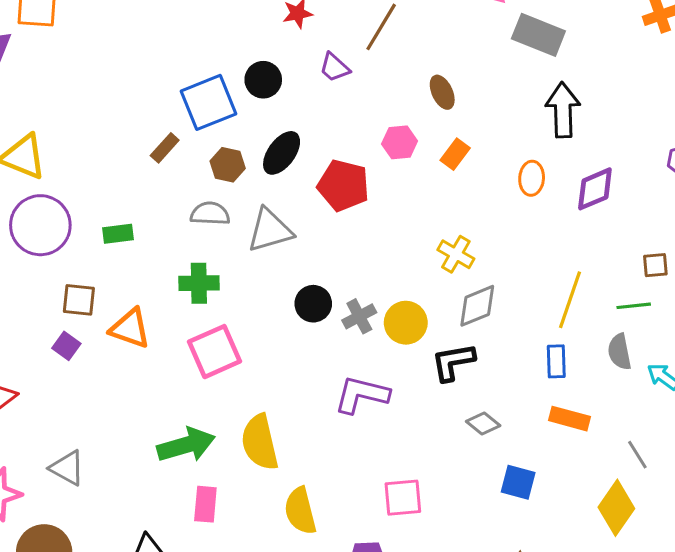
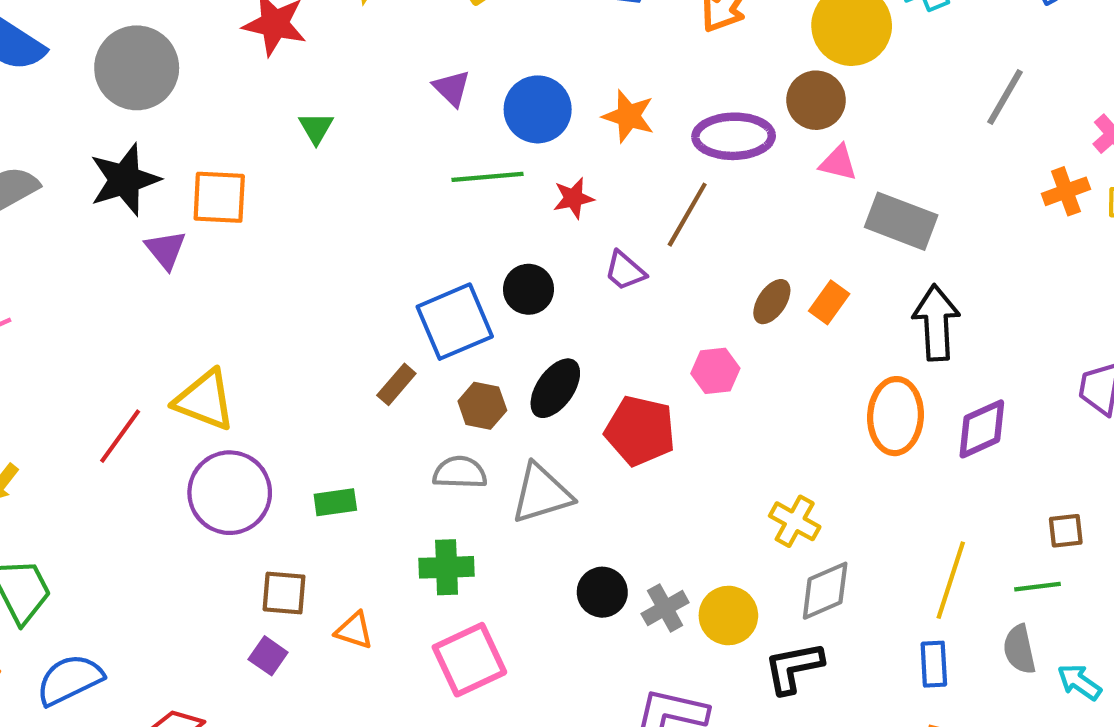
brown ellipse: (442, 92) -> (772, 302), turned 60
orange rectangle: (455, 154) -> (829, 302), moved
orange ellipse: (532, 178) -> (895, 416), size x1.6
orange triangle: (130, 328) -> (354, 630), size x0.7

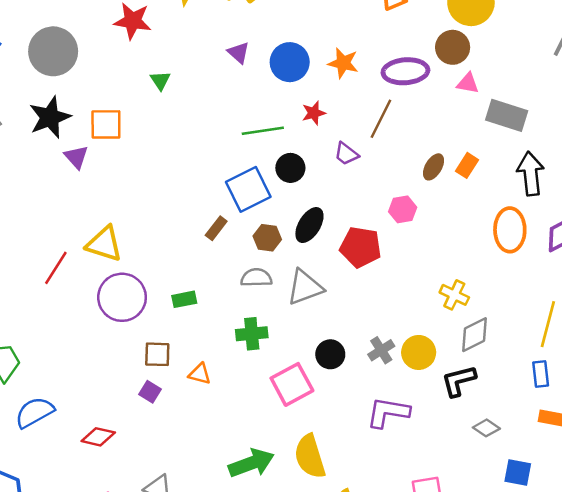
green line: (488, 177) -> (263, 131), moved
black circle: (602, 592) -> (330, 354), moved
pink square: (469, 660) -> (292, 384), moved

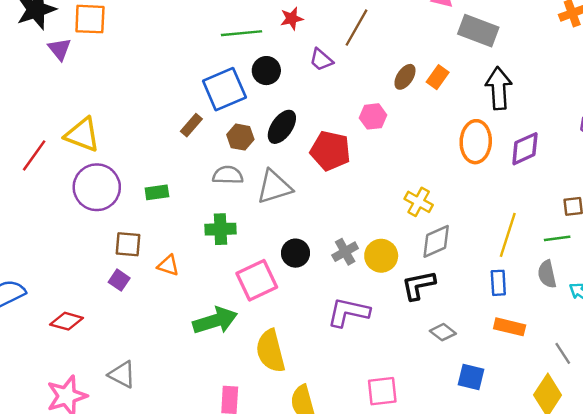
green arrow: (251, 463) -> (215, 321), moved

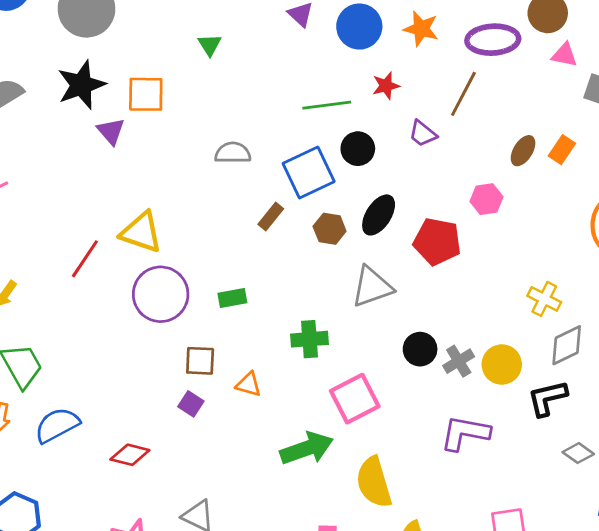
gray semicircle: (228, 175) -> (233, 153), moved
black circle: (296, 253) -> (420, 349), moved

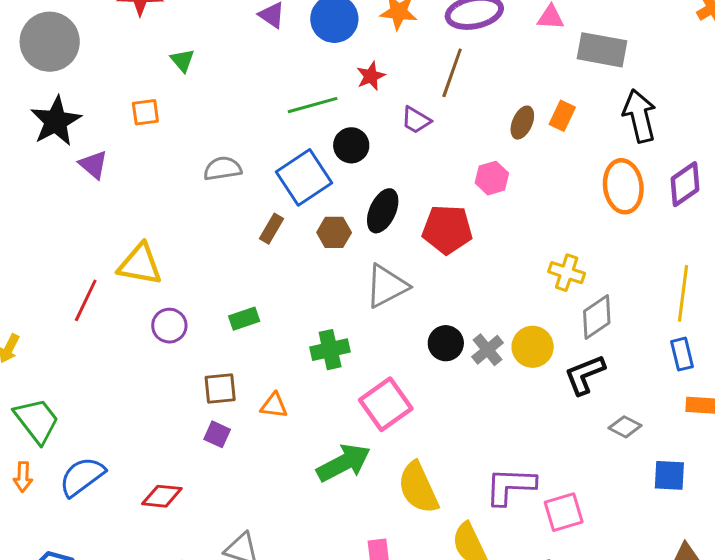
orange square: (146, 94) -> (145, 112), moved, size x0.7
purple circle: (161, 294) -> (169, 326), size x0.6
purple L-shape: (465, 433) -> (510, 486), moved

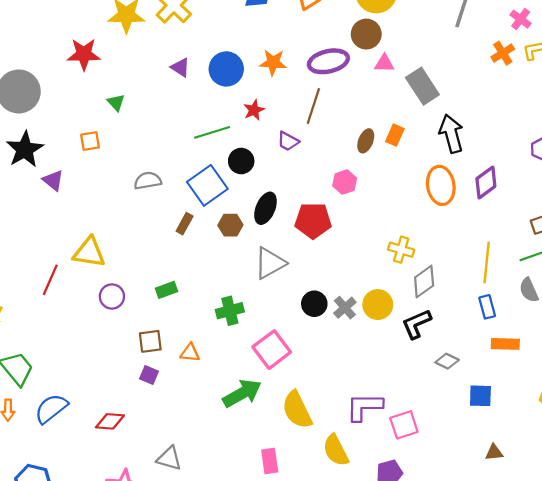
gray rectangle: (602, 50) -> (422, 86), turned 48

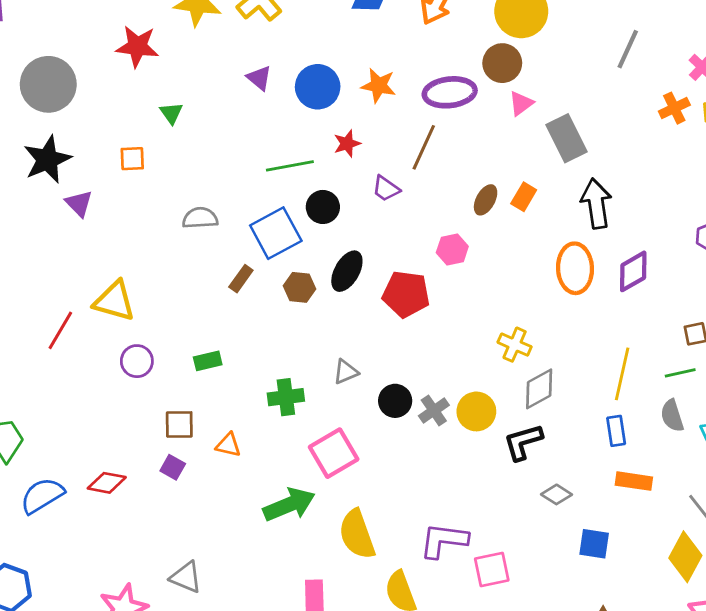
pink triangle: (384, 63) -> (521, 103), turned -45
gray triangle: (270, 263) -> (346, 372), moved, size x0.6
red diamond: (110, 421) -> (107, 483), moved

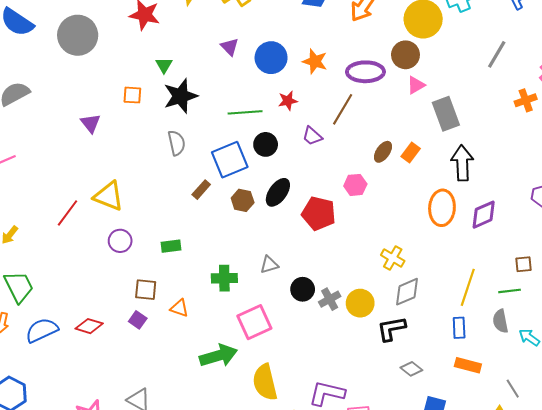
black star: (47, 159) -> (180, 96), moved
gray semicircle: (200, 218) -> (176, 143), turned 75

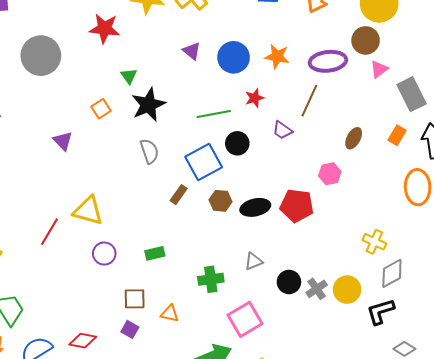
orange square: (132, 95) -> (101, 109), turned -30
orange rectangle: (411, 153) -> (397, 135), moved
black ellipse: (278, 192) -> (255, 207), moved, turned 48

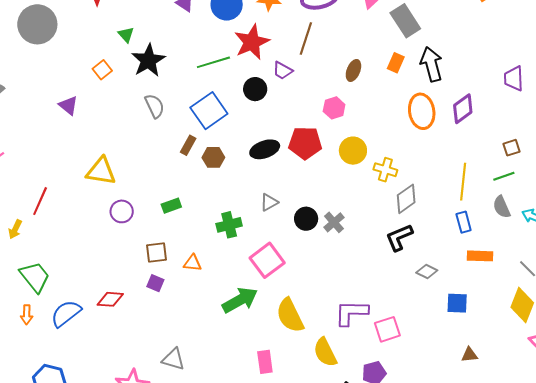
red star: (255, 98) -> (252, 42), size x1.8
black circle: (237, 143) -> (255, 89), moved
brown hexagon: (221, 201) -> (213, 157), moved
red line: (50, 232) -> (40, 201), moved
yellow circle: (347, 290) -> (353, 151), moved

